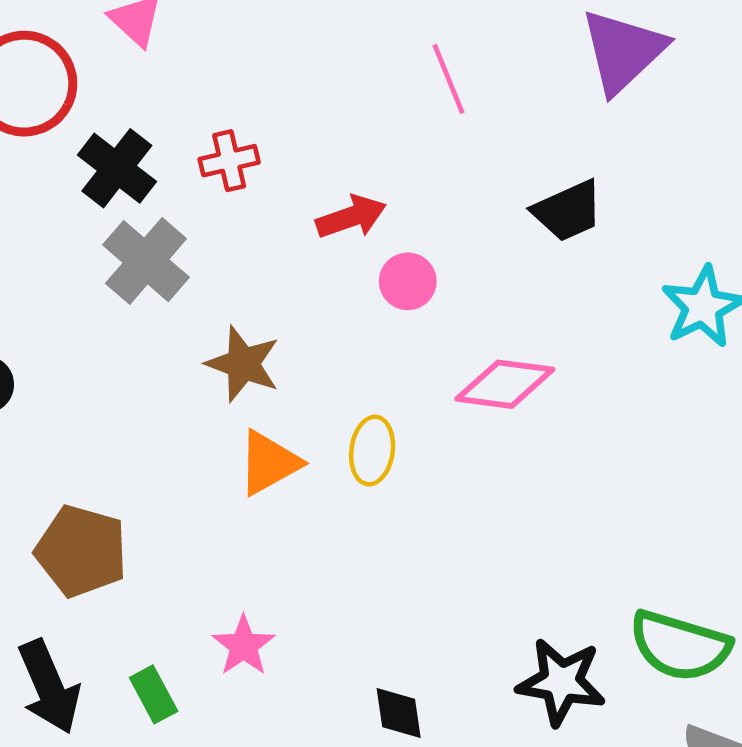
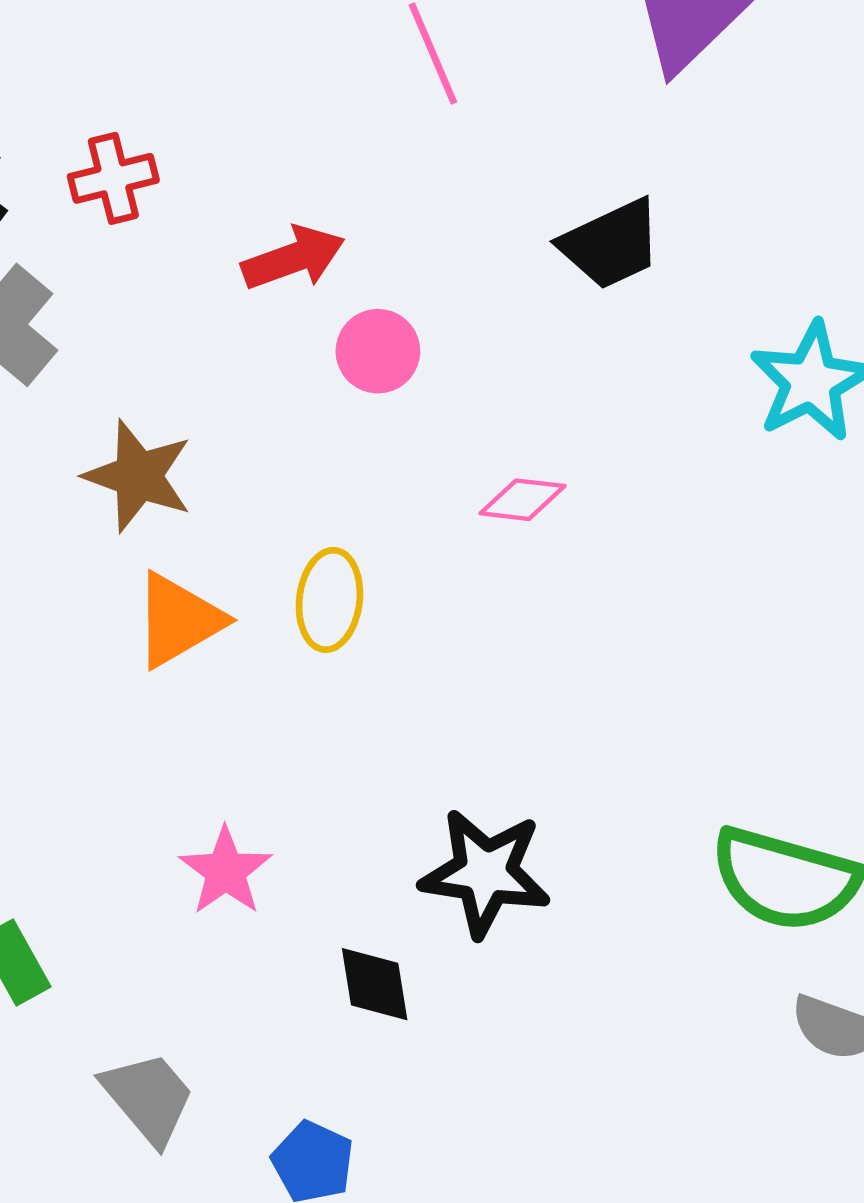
pink diamond: (505, 384) -> (523, 500), size x0.6
pink star: (244, 646) -> (226, 871), moved
black star: (561, 682) -> (485, 873), moved

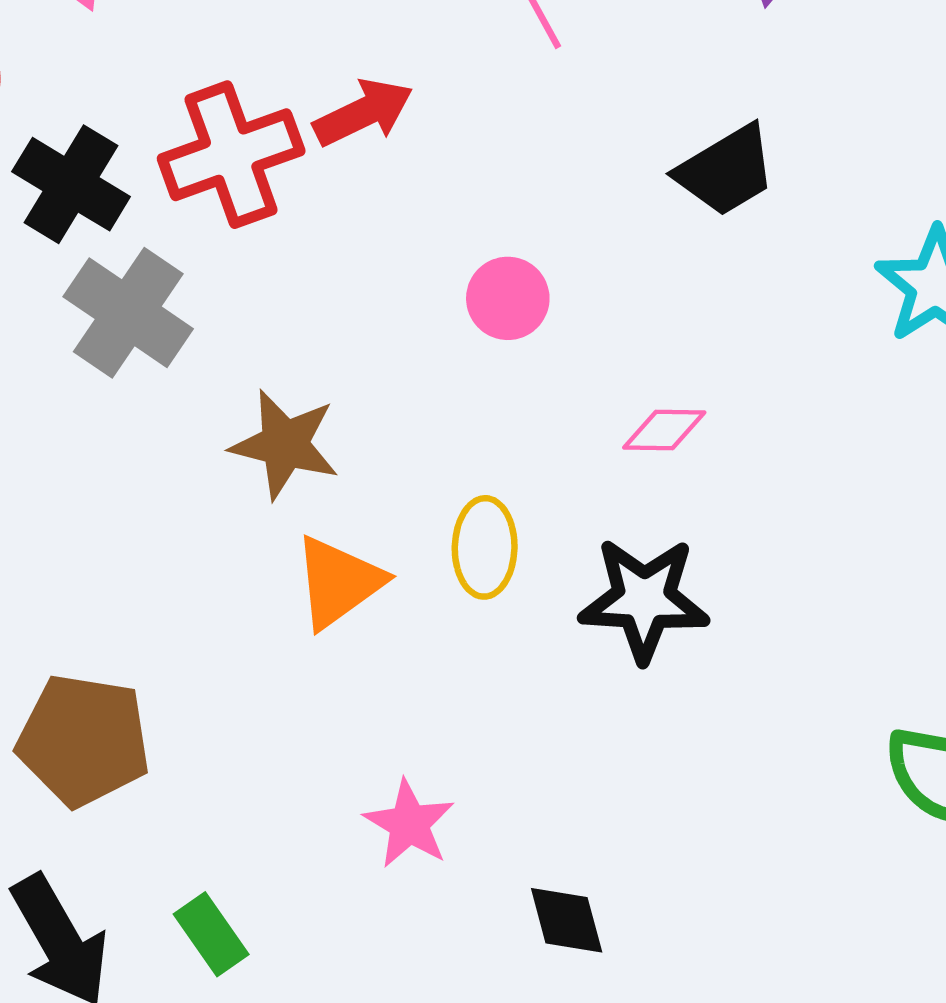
red cross: (113, 178) -> (231, 155), size x1.6
red arrow: (293, 258) -> (363, 113), moved
black star: (485, 873) -> (644, 600), moved

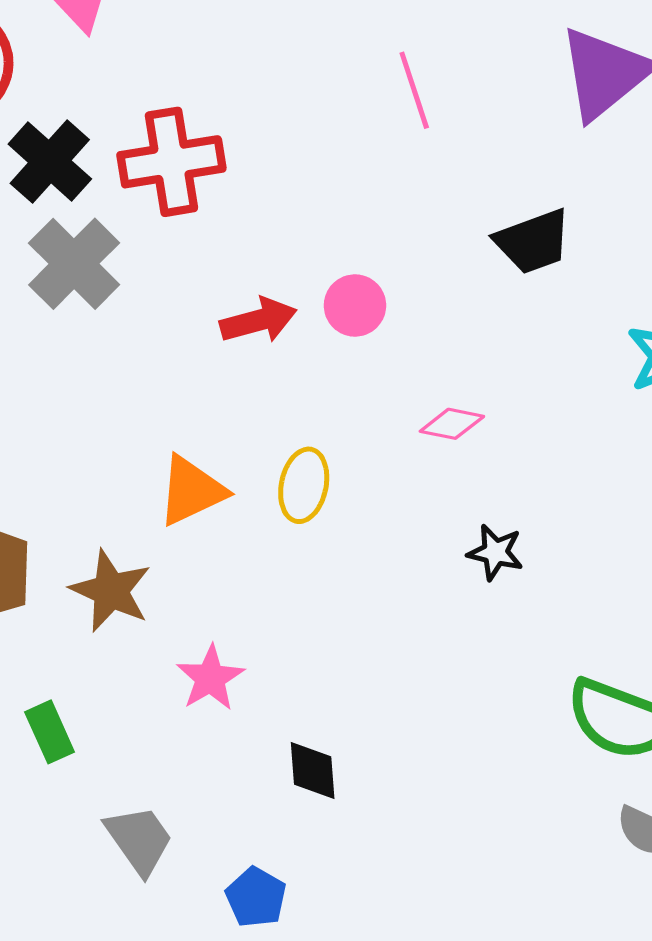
red arrow: (363, 113) -> (258, 320), moved
brown star: (285, 444) -> (111, 591), moved
black star: (644, 600) -> (495, 552), moved, size x0.6

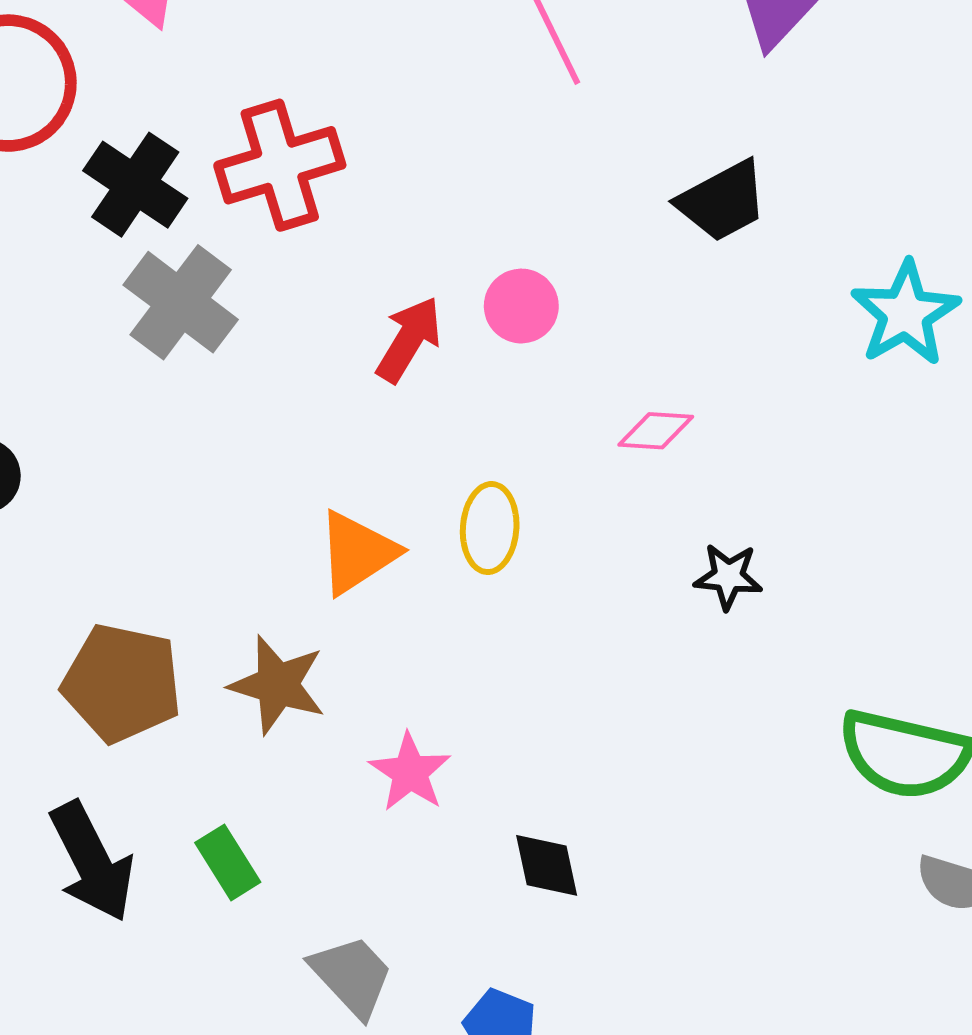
red arrow: (258, 320) -> (409, 339), turned -36

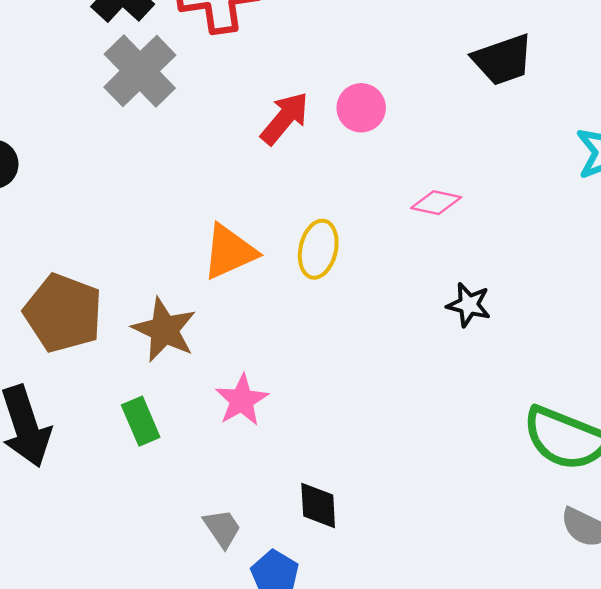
green rectangle: (228, 862) -> (141, 421), moved
black diamond: (547, 865) -> (318, 506), moved
gray trapezoid: (352, 976) -> (222, 528), moved, size x0.7

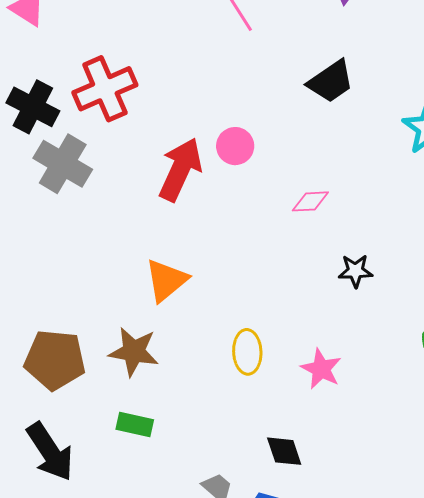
red arrow: (285, 118) -> (180, 169), size x1.4
yellow ellipse: (318, 249) -> (247, 352), moved
pink star: (242, 400) -> (321, 369), moved
green rectangle: (141, 421) -> (135, 424), turned -39

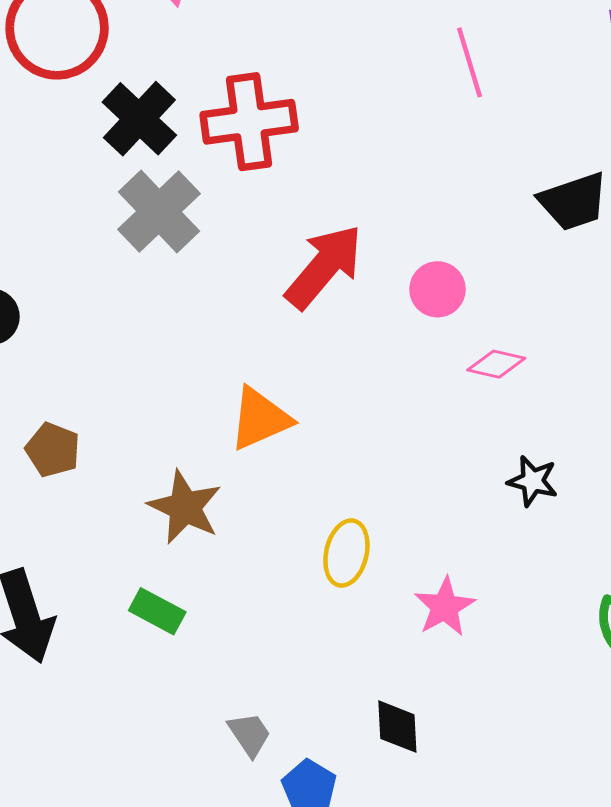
pink circle: (235, 146) -> (437, 289), moved
brown pentagon: (55, 360) -> (53, 450), moved, size x0.6
black diamond: (284, 451) -> (397, 727), moved

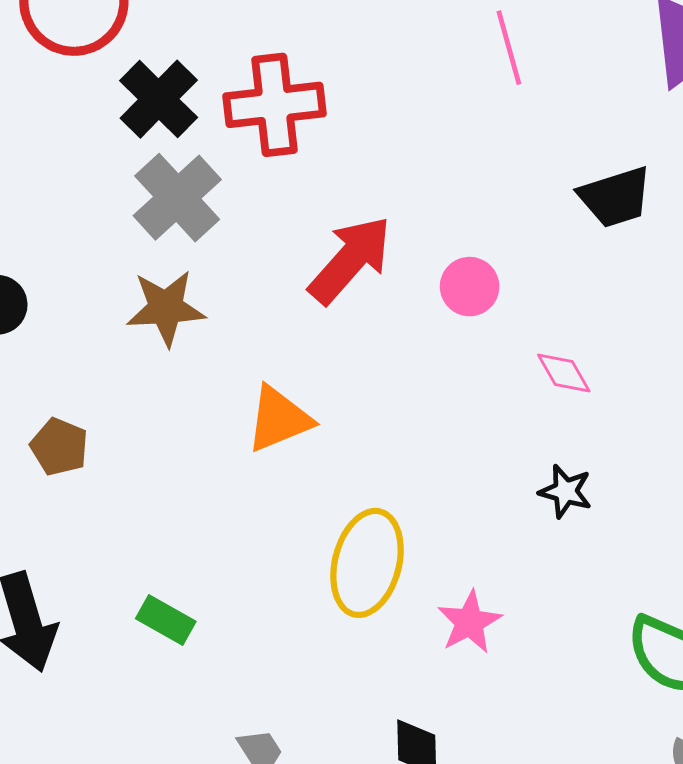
pink diamond: (496, 364) -> (564, 373), moved, turned 46
brown star: (185, 507) -> (166, 308), moved, turned -30
yellow ellipse: (346, 553) -> (367, 563), size x1.5

